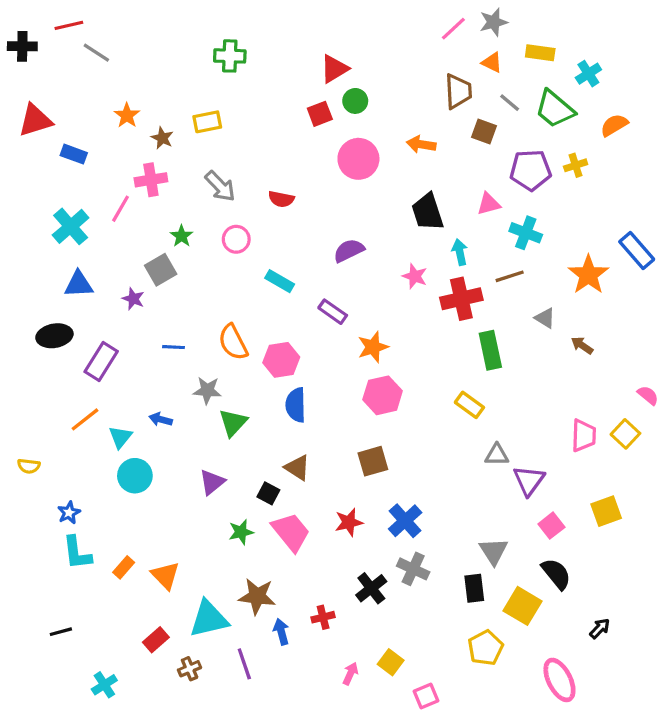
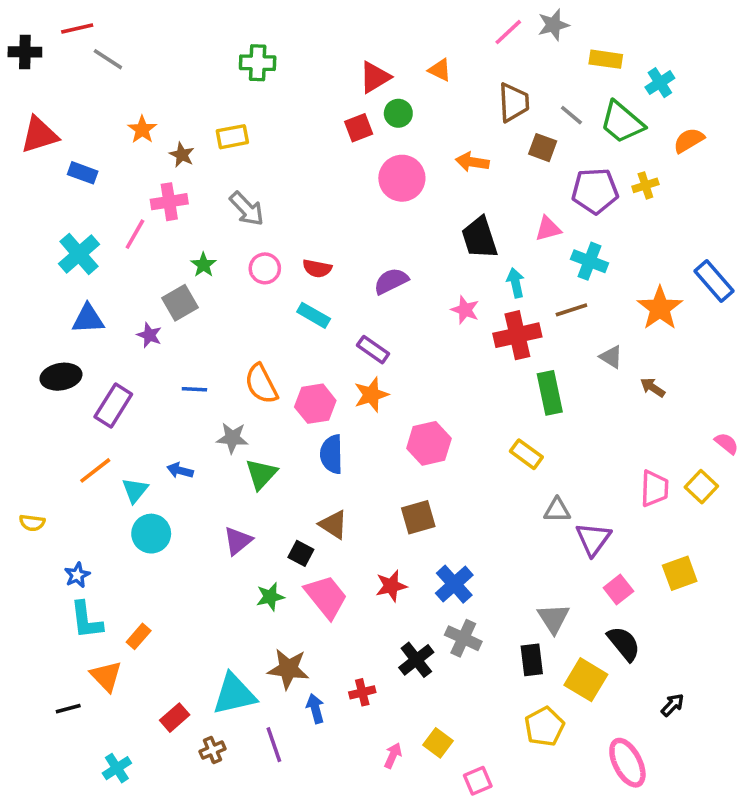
orange triangle: (492, 62) -> (440, 70), moved
red semicircle: (281, 199) -> (317, 268), moved
orange star: (373, 347) -> (371, 395), moved
orange triangle: (165, 575) -> (106, 676), moved

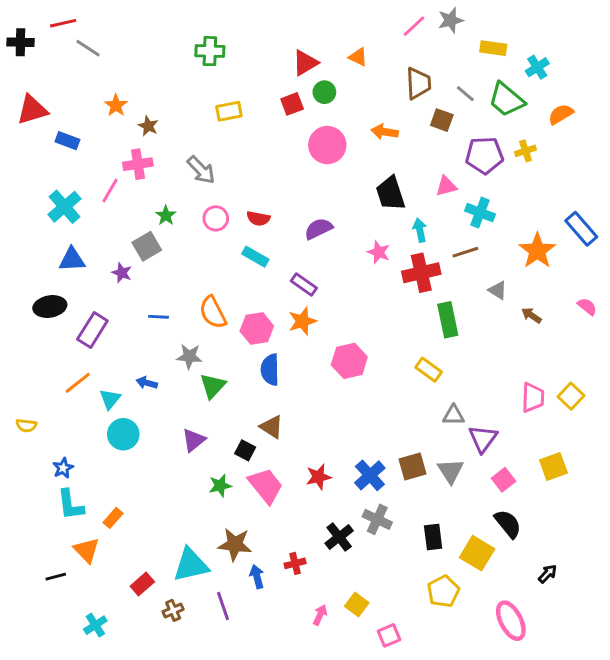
yellow rectangle: (232, 137) -> (229, 111), moved
pink semicircle: (727, 443) -> (587, 307), moved
brown square: (418, 517) -> (412, 467), moved
gray triangle: (553, 618) -> (451, 471), moved

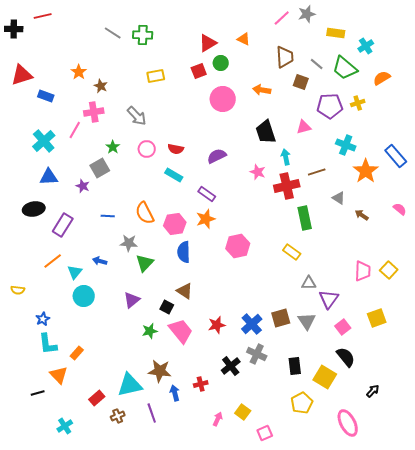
gray line: (88, 48) -> (113, 33), moved
cyan cross: (480, 213) -> (346, 145), moved

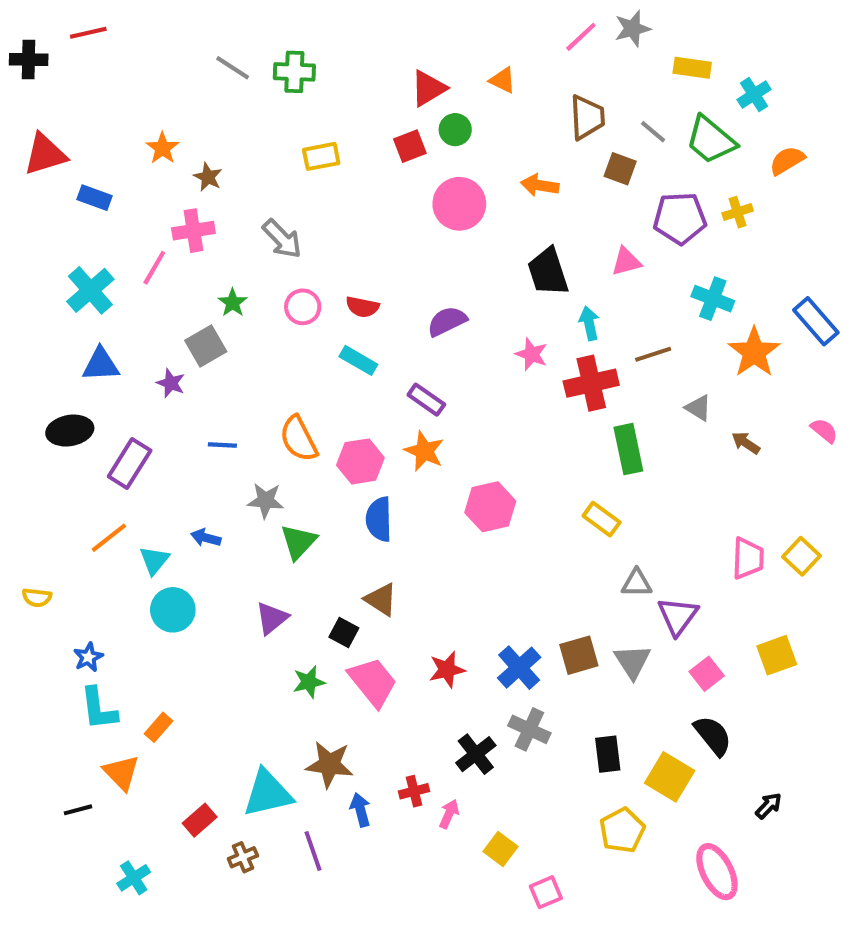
orange star: (206, 219) -> (424, 451), turned -30
pink arrow: (218, 419) -> (449, 814), moved

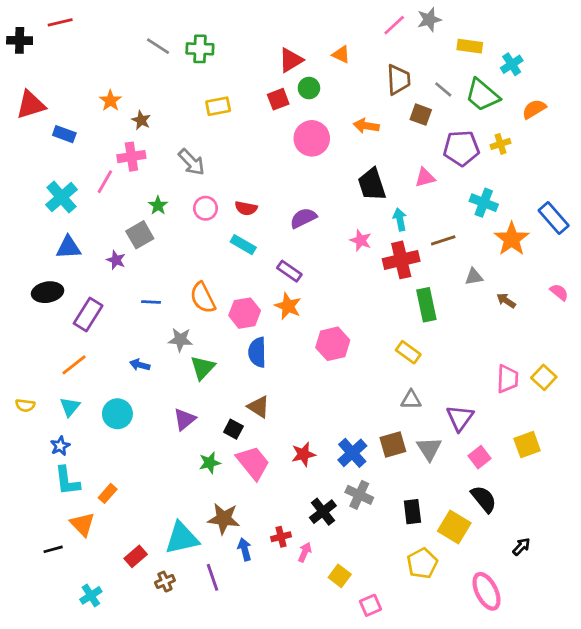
gray triangle: (698, 408) -> (474, 277), turned -42
cyan triangle: (154, 560) -> (70, 407), moved
gray triangle: (637, 583) -> (411, 400), moved

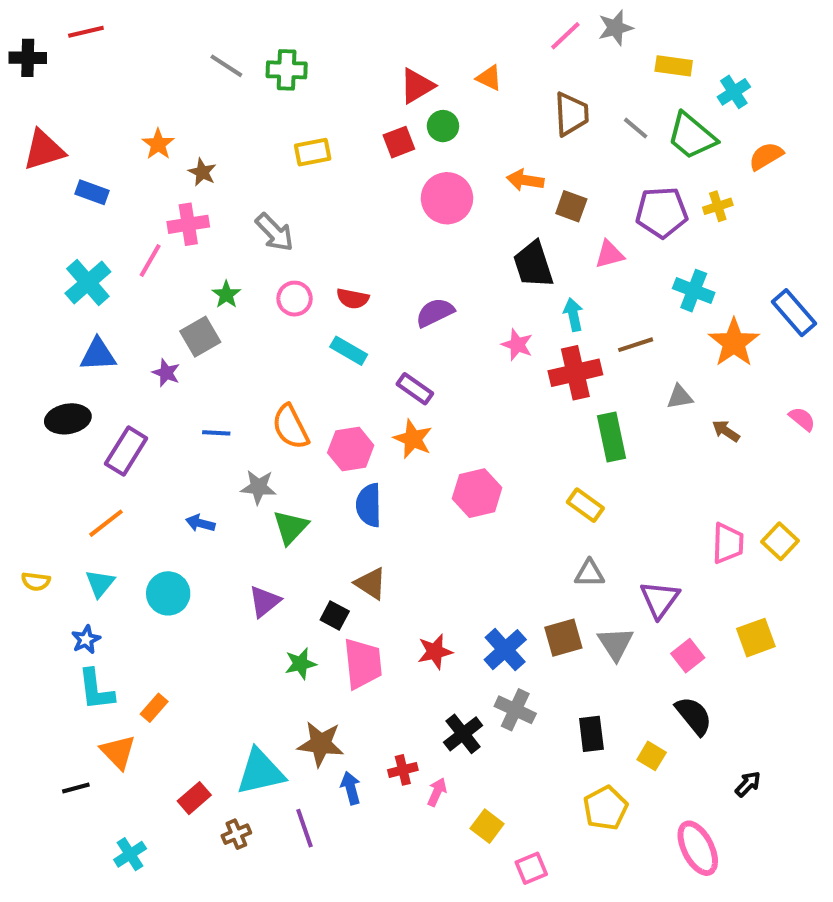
brown square: (421, 115) -> (571, 206), moved
pink trapezoid: (253, 463) -> (363, 664), turned 33
yellow square: (454, 527) -> (652, 756), size x0.6

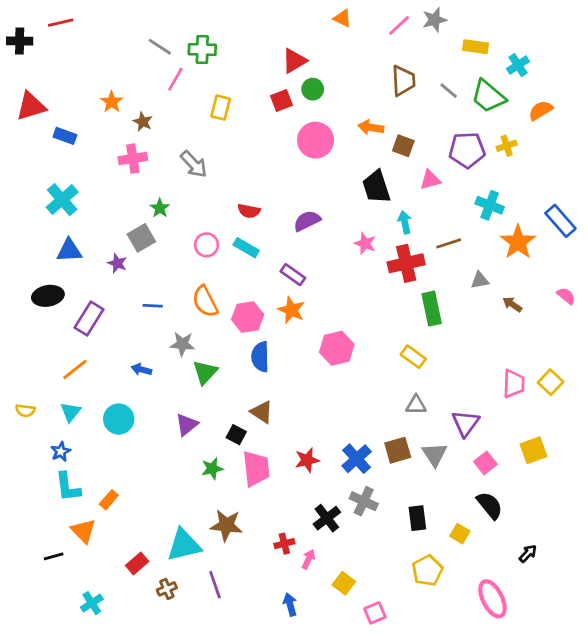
orange triangle: (489, 78) -> (342, 18), moved
yellow rectangle: (313, 152) -> (221, 108), turned -65
pink line: (150, 260) -> (175, 79), moved
pink circle: (295, 299) -> (207, 245), moved
blue arrow: (351, 788) -> (290, 604), moved

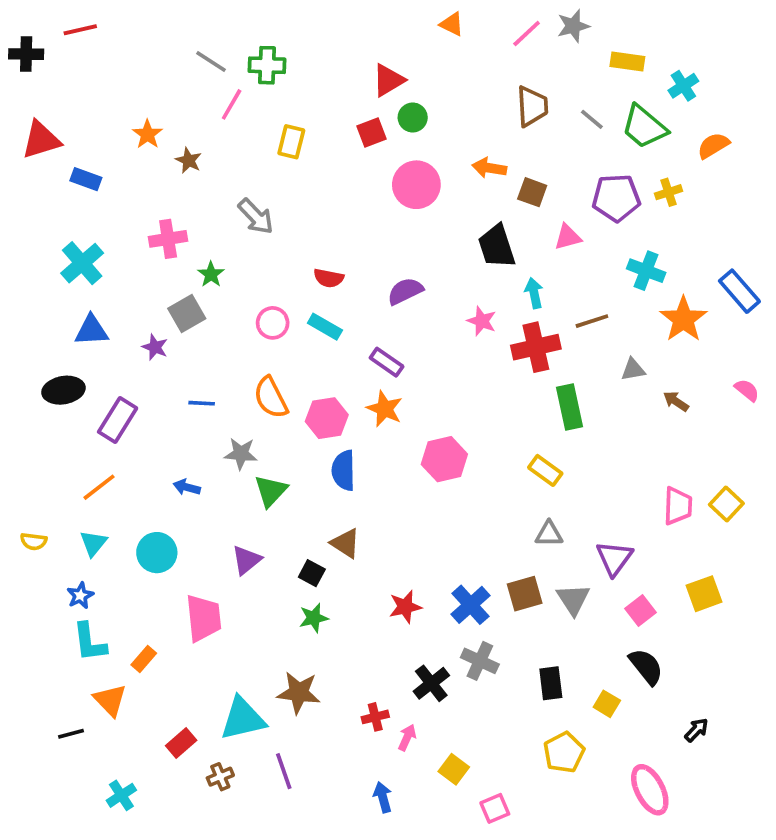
pink cross: (133, 159) -> (168, 239), moved
green star: (212, 469) -> (314, 618), moved
pink trapezoid: (256, 469) -> (204, 618), moved

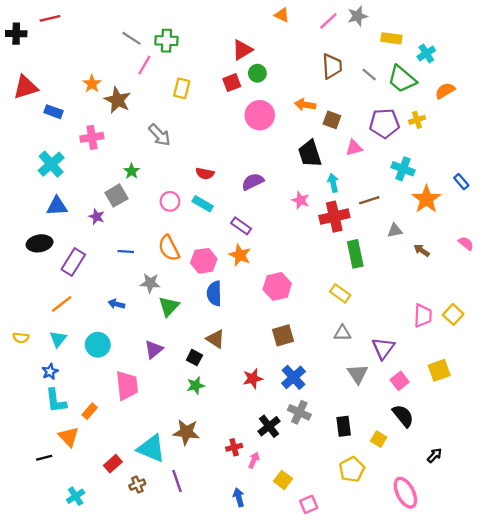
brown star: (189, 160) -> (118, 100), size x1.6
pink cross: (168, 239) -> (92, 137), moved
blue rectangle: (739, 291) -> (461, 182), size x0.6
brown square: (525, 594) -> (283, 335), moved
cyan triangle: (243, 719) -> (151, 448), turned 36

